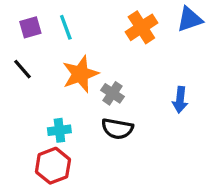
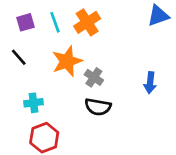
orange cross: (141, 27) -> (87, 22), moved
cyan cross: (59, 130) -> (34, 103), moved

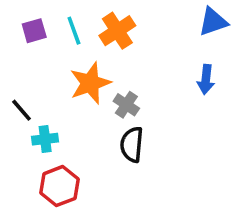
black line: (19, 57) -> (22, 110), moved
blue arrow: (150, 83) -> (206, 79), moved
black semicircle: (98, 107) -> (132, 145), turned 85

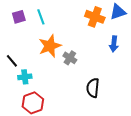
orange cross: (117, 31) -> (95, 17), moved, turned -36
black semicircle: (132, 145) -> (93, 88), moved

